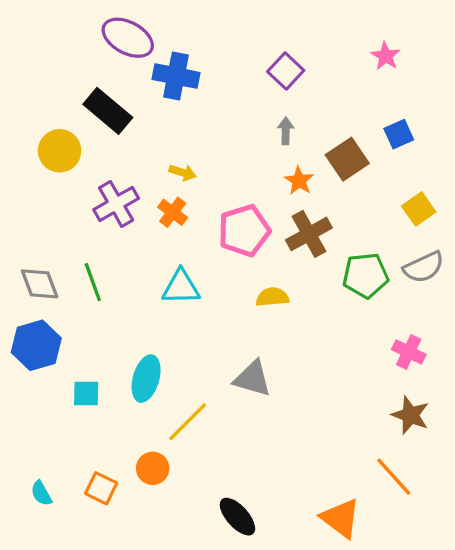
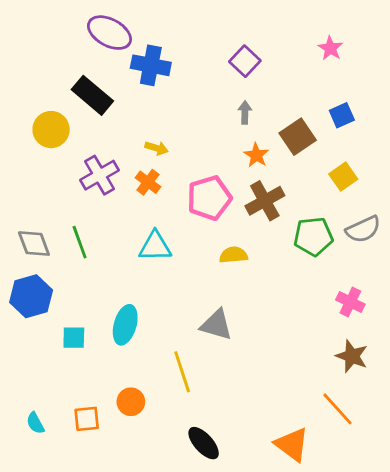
yellow square: (419, 209) -> (343, 177), moved
yellow line: (188, 422) -> (182, 372), moved, turned -63
orange square: (101, 488) -> (87, 419), turned -32

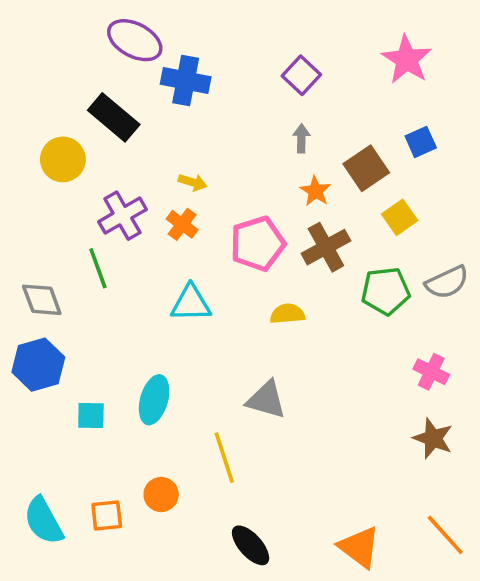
pink star: (330, 48) -> (407, 59), size x1.6
yellow square: (343, 177) -> (400, 217), moved
green line: (80, 242) -> (98, 268), moved
orange line: (338, 409) -> (445, 535), moved
cyan semicircle: (35, 423) -> (44, 521), size x1.8

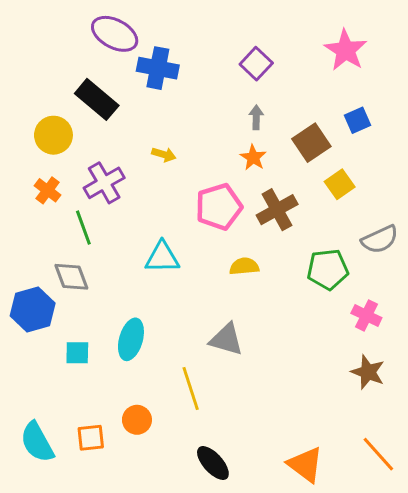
orange star: (315, 191) -> (253, 158), moved
orange cross: (182, 224) -> (48, 190), moved
green pentagon: (386, 291) -> (328, 269), moved
gray diamond: (42, 300) -> (71, 277), moved

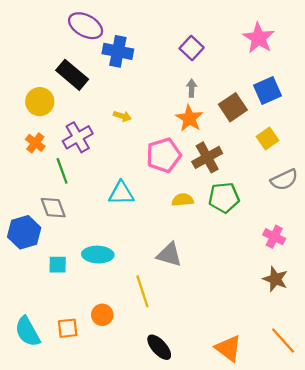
blue square: (358, 120) -> (267, 90), size x1.4
orange star: (253, 158) -> (189, 118), size x1.4
yellow square: (340, 184) -> (267, 138), moved
green pentagon: (328, 269) -> (224, 198), moved
cyan ellipse: (131, 339) -> (98, 255), turned 76

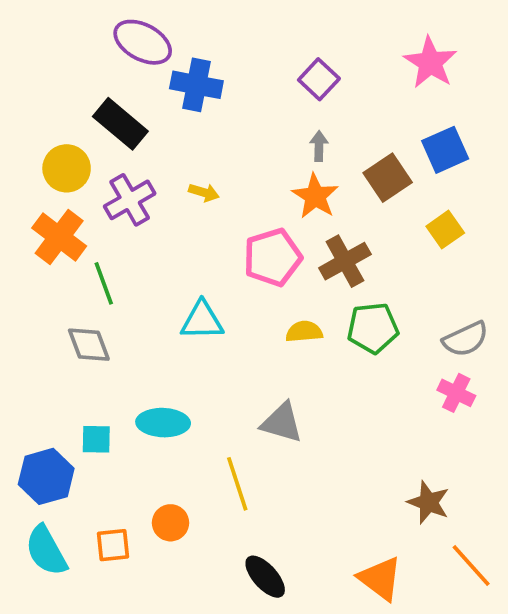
purple cross: (78, 137) -> (130, 200), moved
orange cross: (35, 143) -> (59, 237), size x1.6
gray semicircle: (284, 180) -> (466, 339), moved
blue hexagon: (24, 232) -> (46, 476), moved
brown star: (275, 279) -> (428, 502), moved

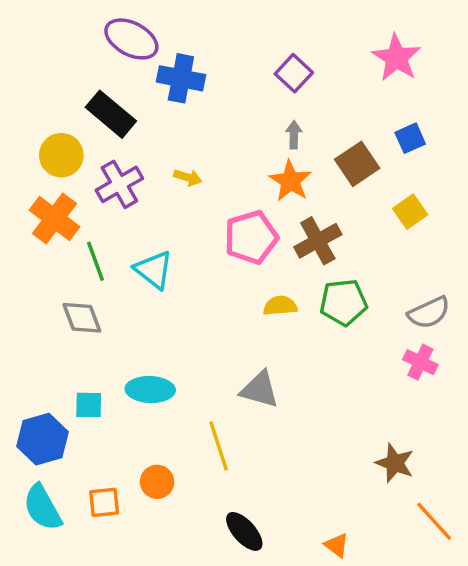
blue square: (445, 150) -> (410, 138), size x0.7
cyan triangle: (202, 321) -> (154, 270), moved, turned 39
orange triangle: (380, 578) -> (337, 545), moved, size x0.6

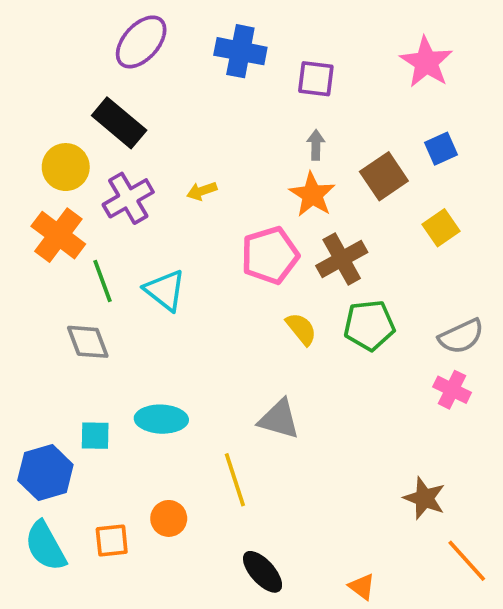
purple ellipse: (131, 39) -> (141, 42), turned -76
purple square: (294, 73) -> (316, 79), turned -36
blue cross: (181, 78) -> (240, 51), moved
yellow arrow: (188, 177) -> (202, 191), turned 144
yellow semicircle: (280, 306) -> (301, 329), turned 56

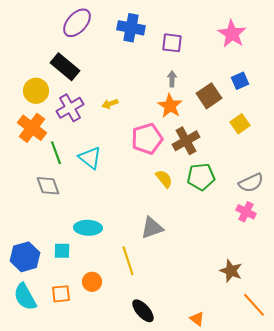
gray triangle: (279, 419) -> (152, 228), turned -35
cyan square: (95, 436) -> (62, 251), moved

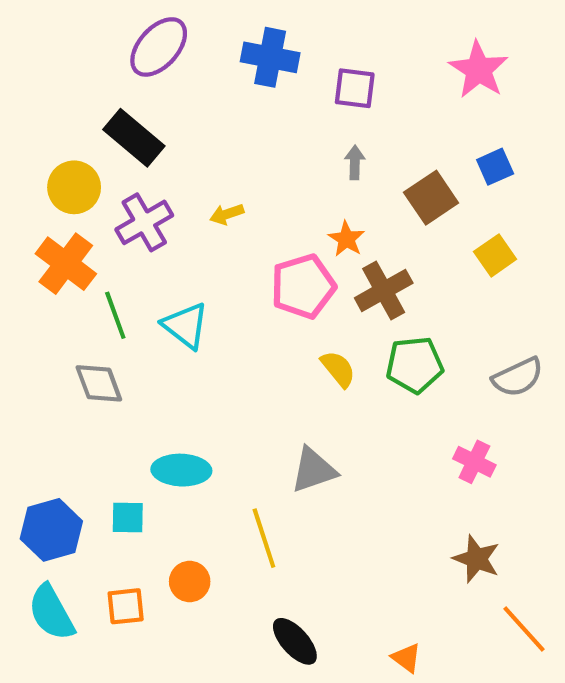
orange star: (170, 106) -> (346, 239), moved, size x0.7
pink cross: (246, 212) -> (474, 462), moved

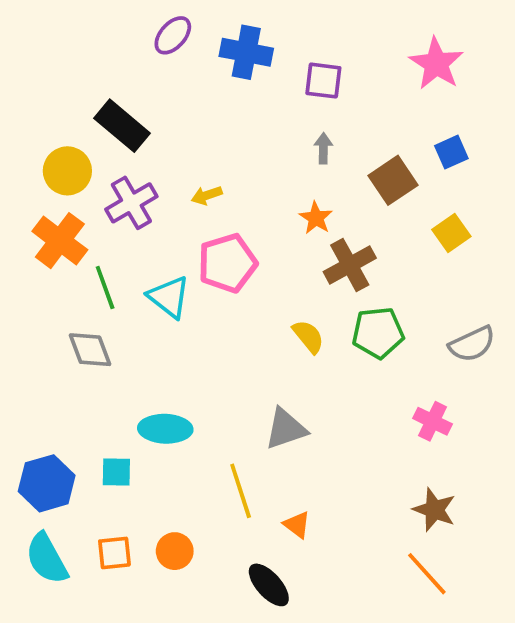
purple ellipse: (159, 47) -> (173, 35), moved, size x0.7
pink pentagon: (303, 286) -> (227, 263), moved
orange circle: (190, 581) -> (175, 551), moved
orange line: (524, 629) -> (427, 574), moved
orange triangle: (406, 658) -> (297, 525), moved

